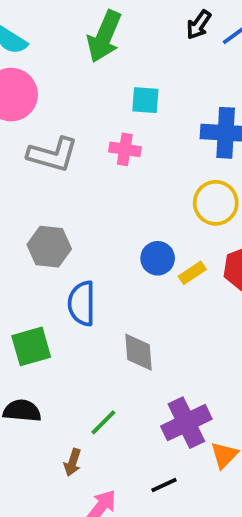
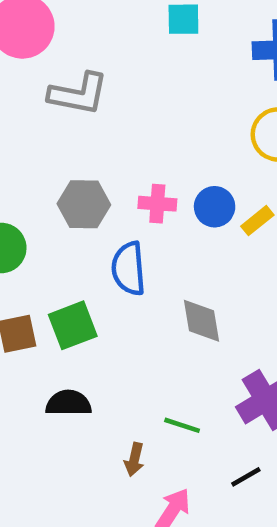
pink cross: (125, 149) -> (157, 204), moved
green line: (103, 422) -> (182, 425), moved, turned 68

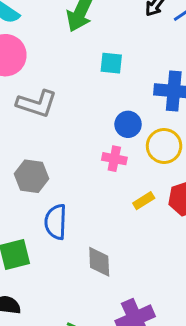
pink cross: (157, 204) -> (114, 159), moved
blue circle: (215, 207) -> (128, 124), moved

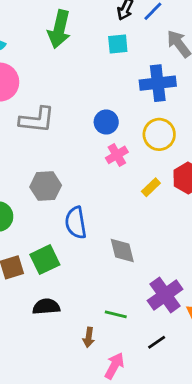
cyan square: (111, 63) -> (118, 44), moved
blue circle: (128, 124) -> (106, 122), moved
pink cross: (114, 159) -> (117, 155), turned -30

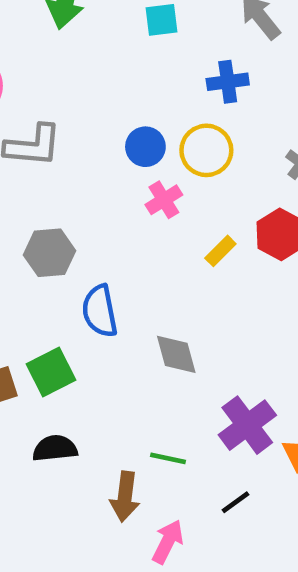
blue cross: (158, 83) -> (228, 82), size x0.7
yellow circle: (159, 134) -> (206, 150), moved
brown arrow: (89, 337) -> (125, 497), size x1.5

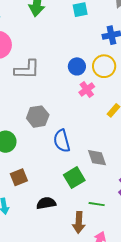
green square: (51, 372) -> (74, 178), moved

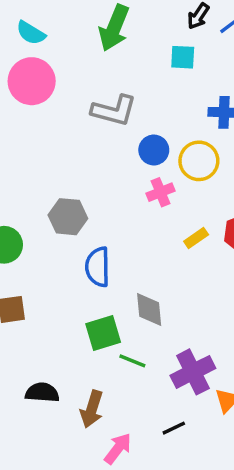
gray L-shape: (27, 70) -> (114, 111), moved
black semicircle: (46, 203) -> (42, 393), moved
green line: (97, 204) -> (132, 361), moved

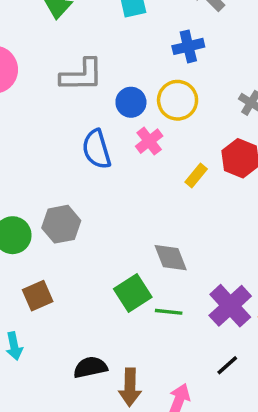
gray hexagon: (68, 217) -> (61, 224), moved
blue semicircle: (98, 267) -> (97, 149), moved
brown arrow: (92, 409) -> (130, 387), moved

